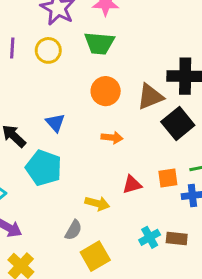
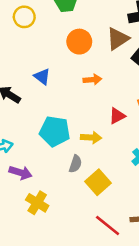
cyan pentagon: (44, 168) -> (55, 131), moved

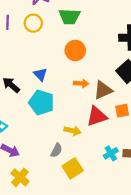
brown triangle: (118, 39) -> (103, 90), moved
red triangle: (117, 116) -> (97, 116), size x1.5
cyan pentagon: (55, 131) -> (41, 102), moved

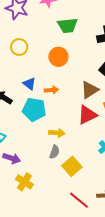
green trapezoid: (69, 17) -> (67, 25), moved
yellow circle: (33, 23) -> (19, 47), moved
orange arrow: (81, 83) -> (52, 90), moved
yellow arrow: (73, 131) -> (57, 133), moved

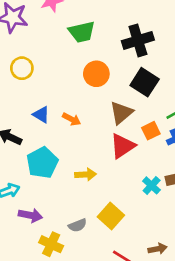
orange circle: (58, 57) -> (96, 74), moved
orange arrow: (52, 90) -> (71, 119), turned 40
cyan pentagon: (34, 110) -> (42, 163), moved, turned -30
gray semicircle: (54, 152) -> (78, 225), moved, turned 56

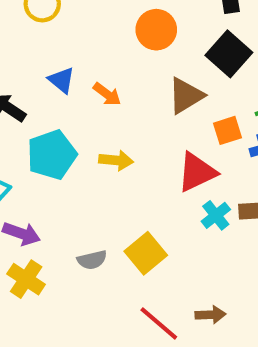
red triangle: (123, 146) -> (197, 172), moved
yellow arrow: (86, 175) -> (116, 160), moved
yellow cross: (51, 244) -> (26, 279), moved

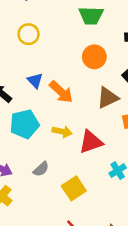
orange arrow: (107, 94) -> (61, 92), size x1.5
red triangle: (197, 172) -> (91, 142), moved
gray semicircle: (92, 260) -> (41, 169), moved, turned -35

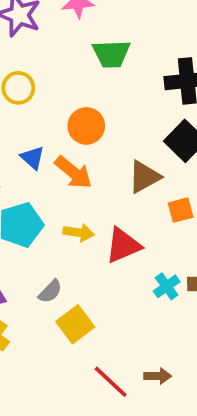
orange circle: (94, 57) -> (86, 126), moved
yellow square: (74, 188) -> (75, 324), moved

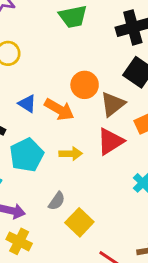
orange circle: (86, 126) -> (85, 85), moved
red triangle: (123, 245) -> (110, 141), moved

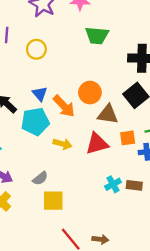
brown triangle: (113, 104) -> (108, 114), turned 30
cyan pentagon: (27, 155) -> (35, 122), moved
yellow square: (79, 222) -> (53, 201), turned 30

